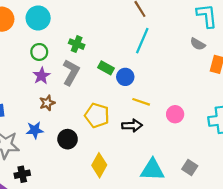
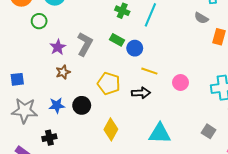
green cross: (77, 44) -> (122, 11), moved
green circle: (39, 52) -> (39, 21), moved
blue star: (35, 130) -> (57, 105), moved
gray square: (190, 167) -> (209, 131), moved
black cross: (22, 174) -> (49, 138), moved

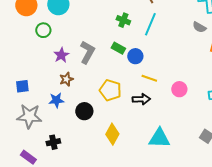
blue star: (57, 105) -> (56, 100), moved

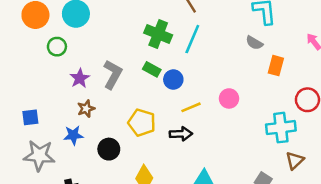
green cross: (123, 20) -> (158, 34), size x1.5
yellow line: (149, 78) -> (191, 107), turned -42
pink circle: (179, 89) -> (229, 98), moved

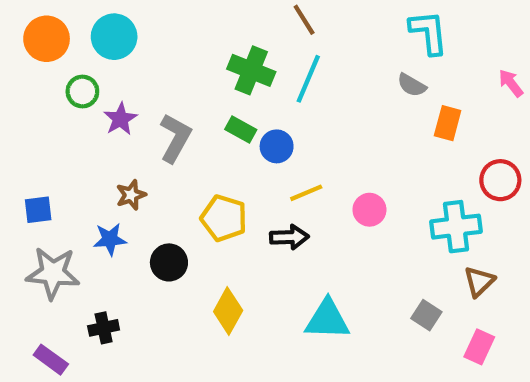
purple star: (80, 78) -> (120, 119), moved
pink circle: (229, 98) -> (369, 210), moved

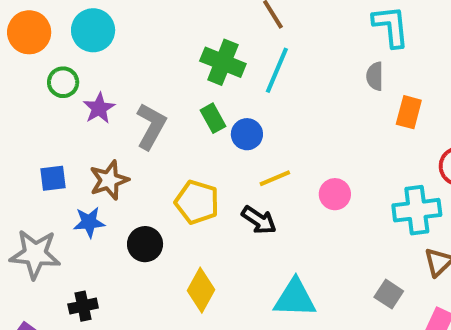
gray semicircle: (412, 85) -> (375, 76), turned 60
green rectangle: (241, 129) -> (213, 118), turned 32
brown star: (131, 195) -> (109, 180), size x1.4
blue square: (38, 210) -> (53, 178), moved
black arrow: (289, 237) -> (259, 220), turned 36

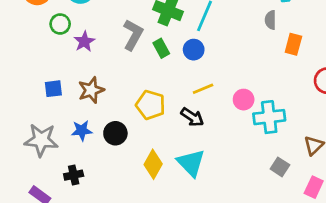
gray L-shape: (151, 126) -> (133, 35), moved
blue circle: (247, 134) -> (194, 50), moved
cyan cross: (417, 210) -> (269, 117), moved
blue star: (89, 222) -> (82, 131), moved
cyan triangle: (295, 298) -> (191, 163), moved, turned 44

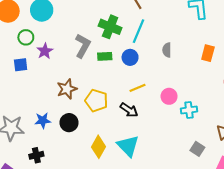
gray semicircle: (271, 20) -> (167, 50), moved
green rectangle: (161, 48) -> (105, 56), turned -64
blue square: (53, 89) -> (21, 65), moved
brown star: (91, 90) -> (67, 89), moved
cyan cross: (269, 117) -> (189, 110), size x0.7

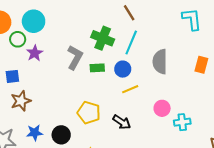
green circle: (26, 37) -> (18, 39), moved
gray semicircle: (167, 50) -> (160, 62), size x1.6
purple star: (45, 51) -> (35, 53), moved
yellow line: (137, 88) -> (130, 89), moved
brown star: (67, 89) -> (21, 101), moved

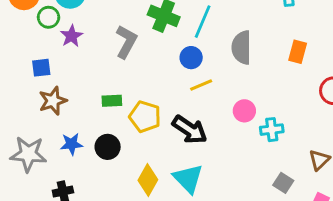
green rectangle: (97, 68) -> (112, 101), moved
black arrow: (122, 122) -> (190, 130), size x1.4

